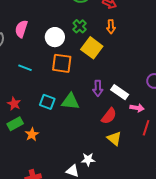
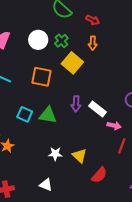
white circle: (55, 37) -> (38, 40), moved
red semicircle: (109, 116) -> (99, 175), moved
yellow triangle: (114, 138) -> (79, 156), moved
white star: (88, 159) -> (55, 154), moved

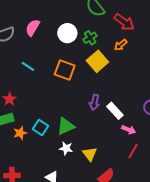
red arrow: (93, 20) -> (124, 22), size x1.5
orange arrow: (93, 43) -> (121, 45), turned 40
cyan square: (25, 114) -> (41, 127), moved
green triangle: (48, 115) -> (66, 126), moved, turned -42

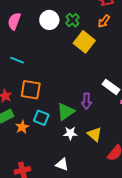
orange square: (65, 70) -> (31, 90), moved
purple arrow: (94, 102) -> (86, 101), moved

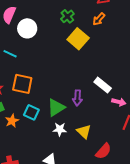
white circle: (49, 20) -> (27, 28), moved

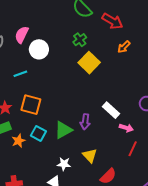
orange arrow: (99, 19) -> (124, 47), moved
cyan line: (10, 54) -> (20, 74), turned -48
white star: (60, 129) -> (64, 164), moved

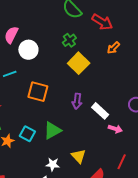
orange square: (31, 105) -> (38, 92), moved
purple arrow: (85, 122) -> (77, 101), moved
red line: (133, 149) -> (122, 162), moved

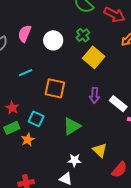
white circle: (28, 50) -> (53, 40), moved
cyan square: (27, 134) -> (36, 119), moved

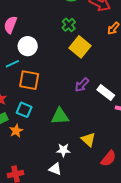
white circle: (53, 40) -> (28, 46), moved
orange square: (55, 88) -> (29, 80), moved
purple arrow: (95, 95) -> (82, 85), turned 42
green triangle: (72, 126) -> (60, 116), turned 30

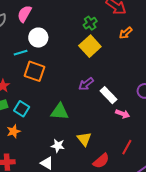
green cross: (69, 25) -> (90, 23), moved
cyan square: (24, 110) -> (22, 109), moved
orange star: (16, 131) -> (14, 131), moved

